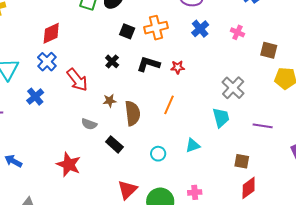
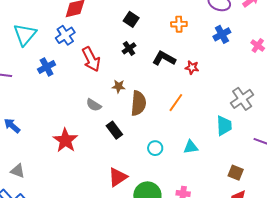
orange cross: (156, 28) -> (179, 24), size x0.7
black square: (127, 31) -> (131, 19), moved

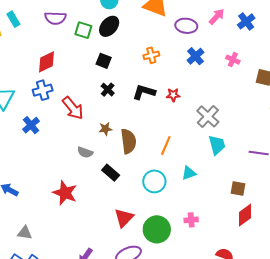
blue cross: (65, 35) -> (43, 90), turned 30
gray cross: (242, 99) -> (208, 116), moved
orange line: (176, 103) -> (166, 146), moved
cyan circle: (155, 148) -> (154, 181), size x1.5

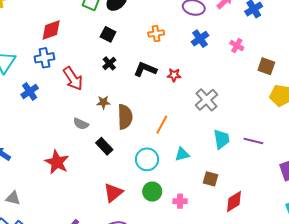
cyan trapezoid: (217, 145) -> (222, 139), moved
brown square: (238, 188) -> (211, 179), moved
green circle: (157, 229) -> (152, 192), moved, size x0.7

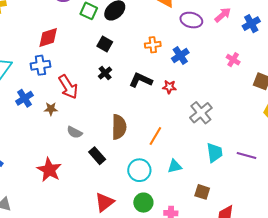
blue cross: (200, 39) -> (180, 55), moved
brown star: (103, 102) -> (51, 109), moved

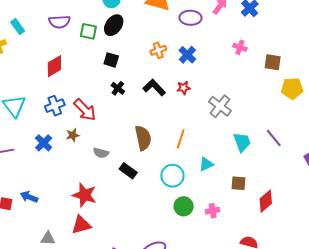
blue cross: (40, 65) -> (55, 106), moved
black L-shape: (141, 80) -> (154, 87), turned 35
blue cross: (24, 98) -> (44, 143), moved
purple line: (246, 156) -> (274, 138), turned 48
red triangle: (104, 202) -> (81, 225), moved, turned 35

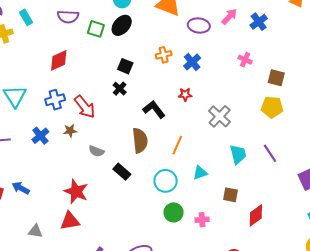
black square: (111, 60) -> (125, 66), moved
black L-shape: (154, 87) -> (154, 109), moved
yellow pentagon: (292, 88) -> (272, 107), moved

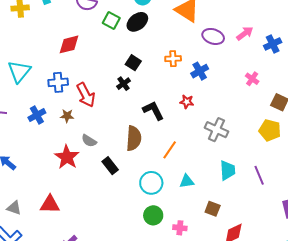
gray cross: (220, 116) -> (216, 130), turned -30
red star: (76, 192) -> (67, 157), moved

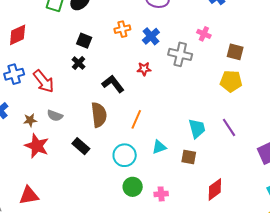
brown star: (67, 116) -> (30, 120), moved
gray cross: (216, 130) -> (180, 54), moved
gray semicircle: (89, 141) -> (55, 116), moved
brown square: (213, 209) -> (189, 157), moved

